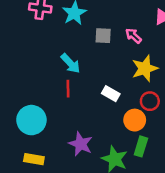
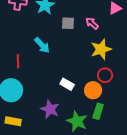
red line: (68, 89) -> (18, 61), moved
white rectangle: (111, 94) -> (67, 84), moved

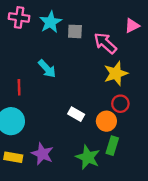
gray square: (68, 23) -> (75, 31), moved
pink arrow: (92, 23) -> (105, 43), size x1.5
purple star: (50, 109) -> (42, 154), moved

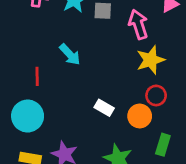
pink arrow: (105, 43) -> (138, 24), turned 30
green rectangle: (112, 146) -> (163, 145), moved

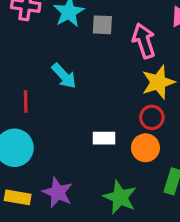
red circle: (156, 95) -> (152, 117), moved
white rectangle: (104, 108) -> (104, 138), turned -30

